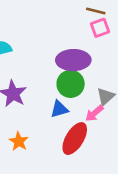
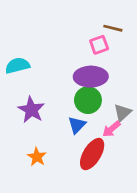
pink square: (100, 28) -> (99, 45), moved
blue triangle: (59, 109) -> (77, 125), turned -30

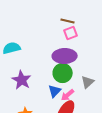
brown line: (113, 28) -> (68, 21), moved
pink arrow: (111, 129) -> (68, 95), moved

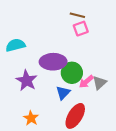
purple ellipse: (65, 56) -> (53, 62), moved
pink arrow: (68, 95) -> (86, 82), moved

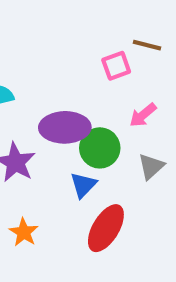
brown line: (77, 15) -> (147, 45), moved
pink arrow: (86, 82) -> (143, 115), moved

